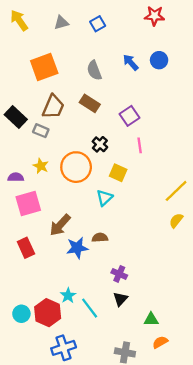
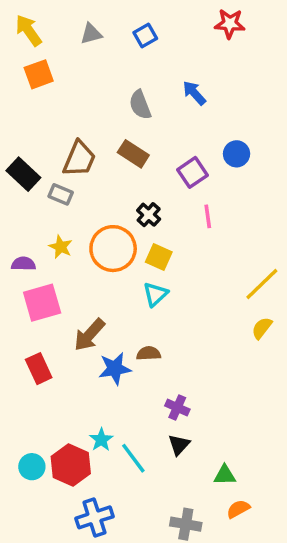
blue circle: (159, 60) -> (237, 154), moved
orange square: (44, 67) -> (39, 74), moved, size x0.7
yellow square: (118, 173) -> (159, 257), moved

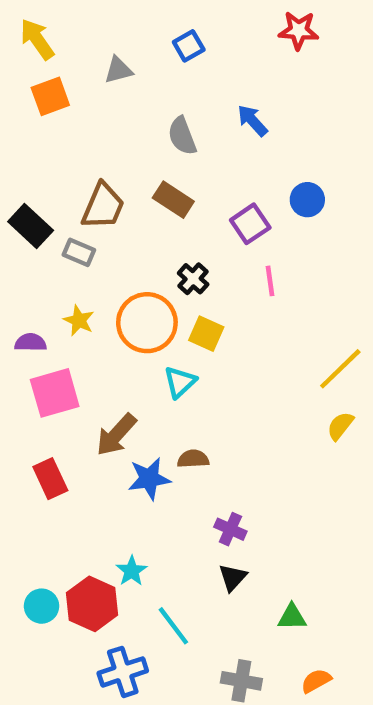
gray triangle: (91, 34) -> (118, 70), moved
cyan triangle: (155, 294) -> (180, 382), moved
cyan line: (133, 458) -> (173, 626), moved
orange semicircle: (238, 509) -> (316, 681), moved

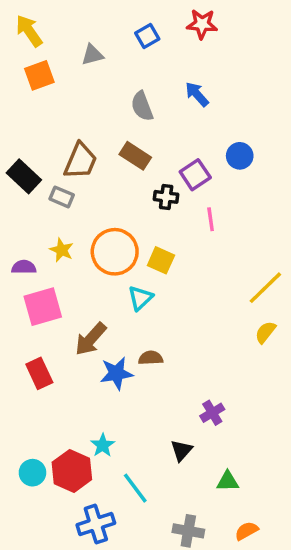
red star: (299, 30) -> (202, 24), moved
black cross: (193, 279) -> (166, 197), moved, turned -35
purple cross: (230, 529) -> (212, 413), moved, turned 35

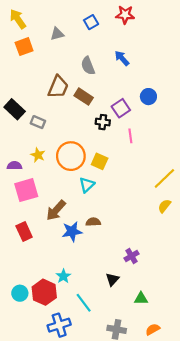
brown trapezoid: (80, 161) -> (58, 87), moved

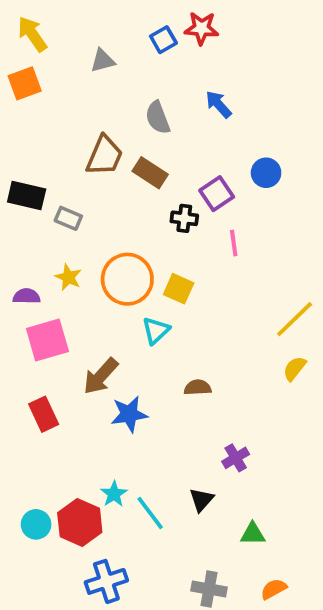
red star: (125, 15) -> (201, 28), moved
orange square: (24, 47) -> (25, 83), moved
black rectangle: (15, 109) -> (27, 196), turned -30
brown semicircle: (93, 222) -> (198, 388), moved
cyan line: (84, 303) -> (150, 513), moved

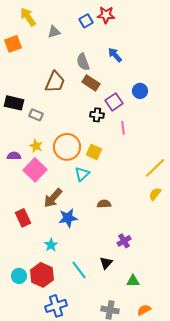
yellow arrow: (32, 34) -> (28, 17), moved
brown rectangle: (150, 173) -> (91, 83), moved
pink square: (47, 340) -> (35, 170), moved, turned -30
cyan star: (114, 494) -> (51, 245), moved

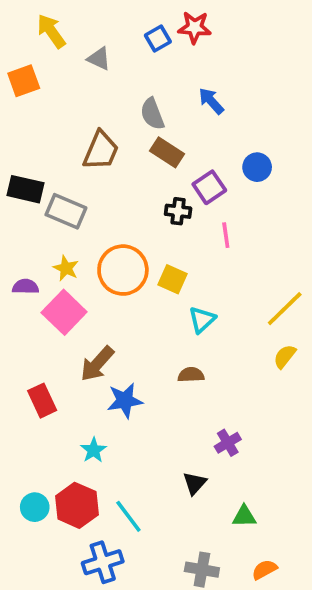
gray triangle: (54, 32) -> (99, 59), turned 40
gray rectangle: (36, 115) -> (66, 211), size x1.5
cyan triangle: (82, 174) -> (202, 320), moved
cyan line: (79, 270) -> (128, 516), moved

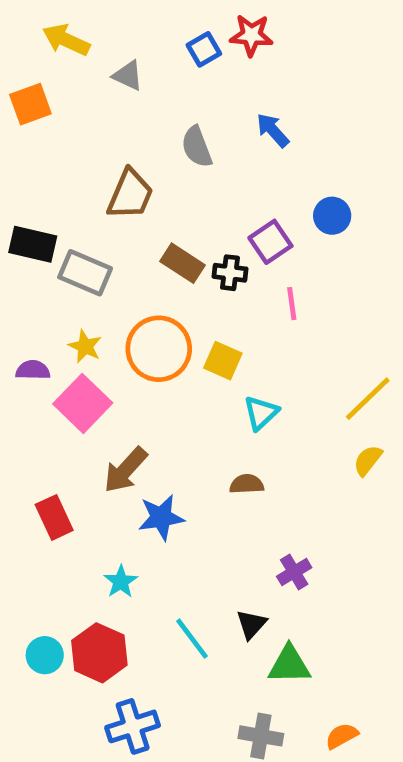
yellow arrow: (51, 31) -> (66, 40), turned -30
brown rectangle: (167, 152) -> (182, 263), moved
cyan line: (128, 516) -> (192, 639), moved
green triangle: (244, 516) -> (289, 665), moved, size x1.4

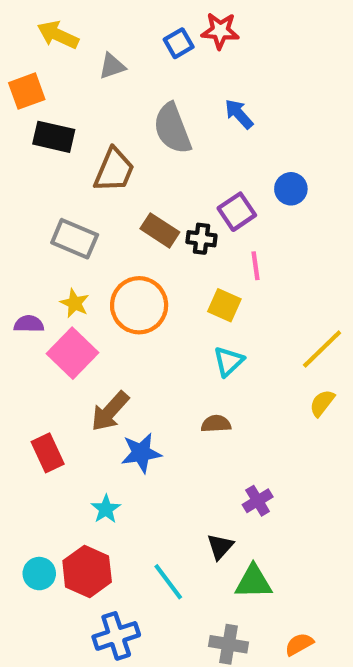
gray triangle: (128, 76) -> (112, 66), turned -44
gray semicircle: (197, 147) -> (172, 128), size x1.4
black rectangle: (33, 244) -> (54, 137), moved
yellow square: (223, 361) -> (224, 305), moved
cyan line: (192, 639) -> (168, 582), moved

